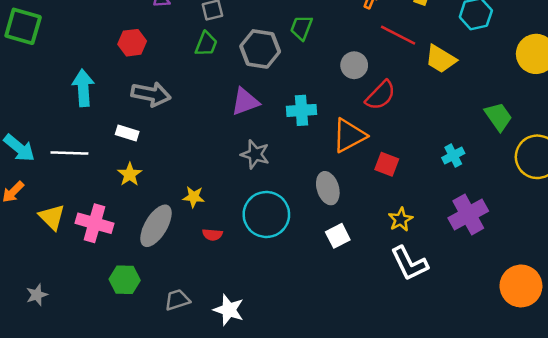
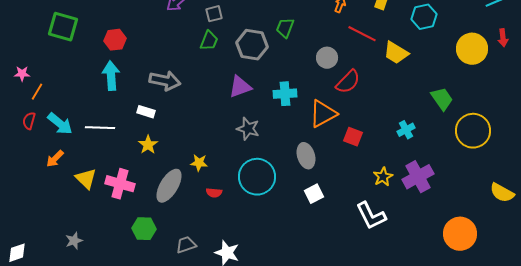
red hexagon: (132, 43) -> (115, 40), moved
yellow star: (401, 220) -> (383, 177), moved

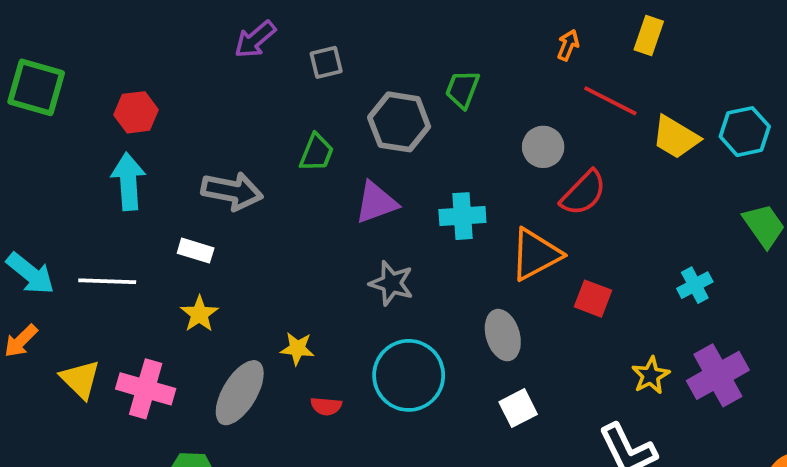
cyan hexagon: (424, 17) -> (745, 132), moved
green trapezoid: (209, 41) -> (317, 153), moved

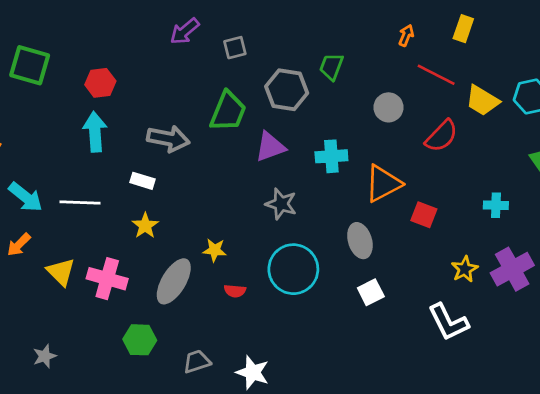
green trapezoid: (317, 153) -> (228, 111), size x1.5
red semicircle: (583, 193) -> (442, 136), moved
cyan cross: (695, 285) -> (496, 205), turned 30

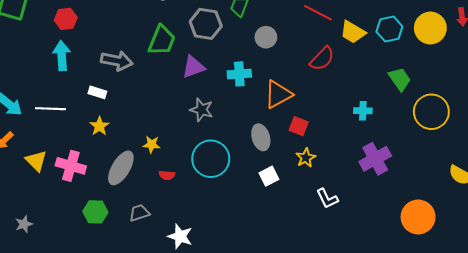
gray circle: (389, 107) -> (266, 37), moved
red square: (424, 215) -> (299, 126), moved
yellow star: (465, 269) -> (306, 158), moved
white L-shape: (448, 322) -> (327, 199), size x0.7
gray trapezoid: (197, 362) -> (139, 213), moved

